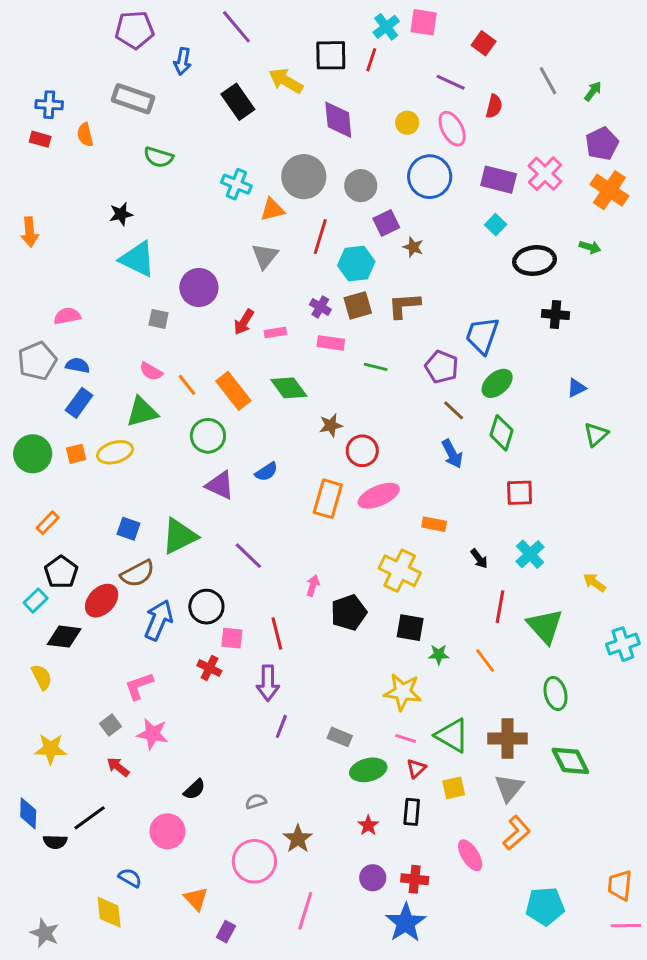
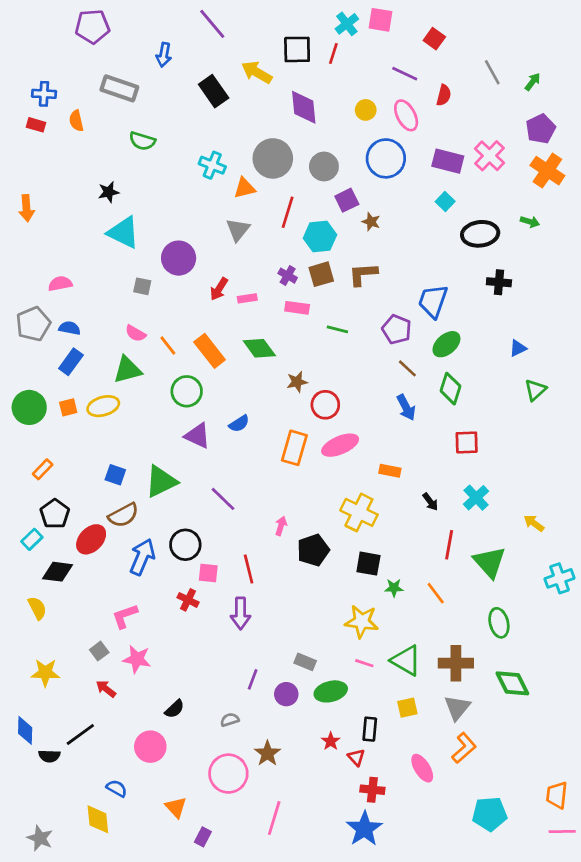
purple pentagon: (135, 30) -> (92, 27), moved
purple line: (281, 726) -> (253, 679), moved
red triangle: (416, 768) -> (356, 757), moved, turned -30
purple circle: (373, 878) -> (286, 694), moved

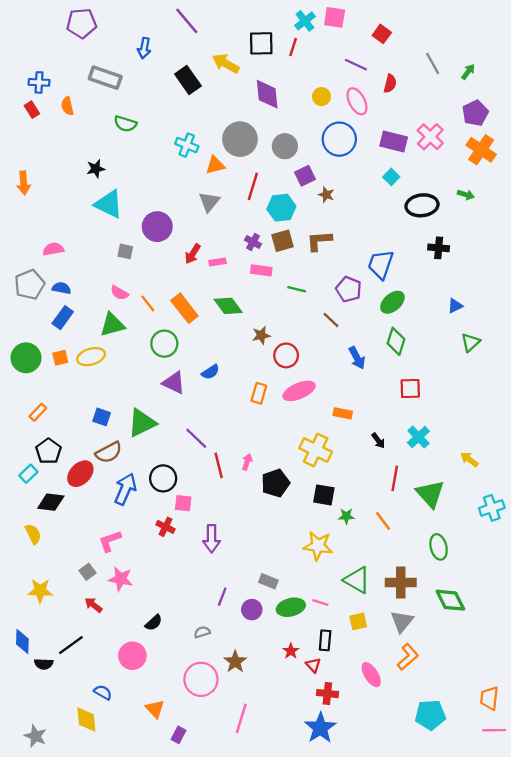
red rectangle: (36, 125) -> (32, 110), turned 42
brown line: (407, 368) -> (331, 320), moved
orange rectangle: (294, 448) -> (259, 393), size x0.7
red line: (249, 569) -> (219, 465), moved
pink line: (364, 663) -> (320, 603), moved

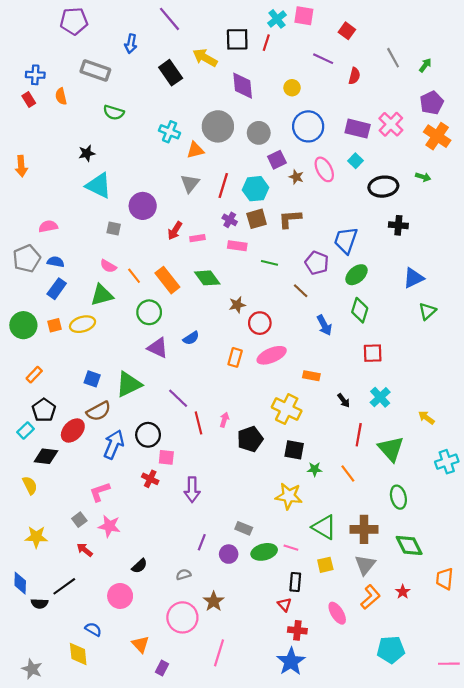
pink ellipse: (357, 101) -> (324, 169), moved
red line: (253, 186) -> (223, 186), moved
blue triangle: (455, 306) -> (413, 278), size x1.5
red star: (291, 651) -> (403, 592), moved
orange trapezoid: (489, 698) -> (445, 579), moved

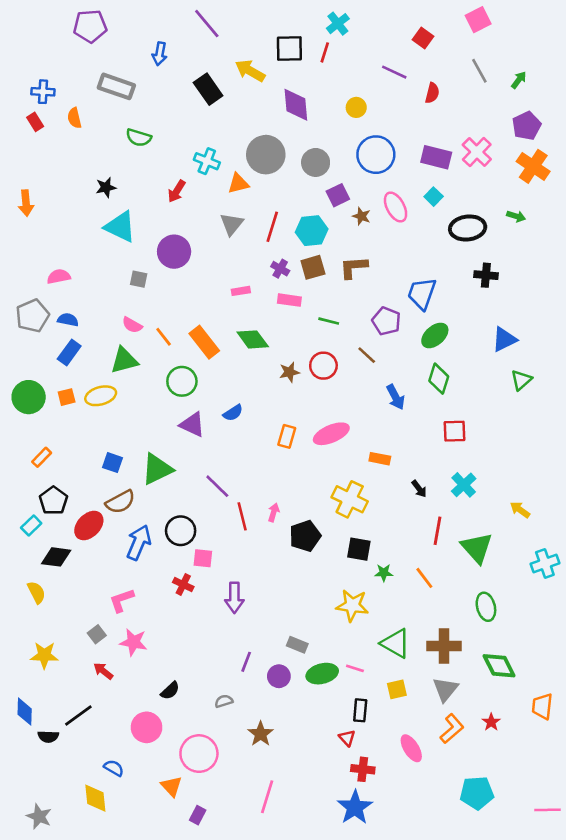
pink square: (304, 16) -> (478, 20), moved, turned -36
red arrow: (175, 231) -> (177, 191), moved
red circle: (260, 323) -> (323, 366), moved
pink circle: (182, 617) -> (199, 754), moved

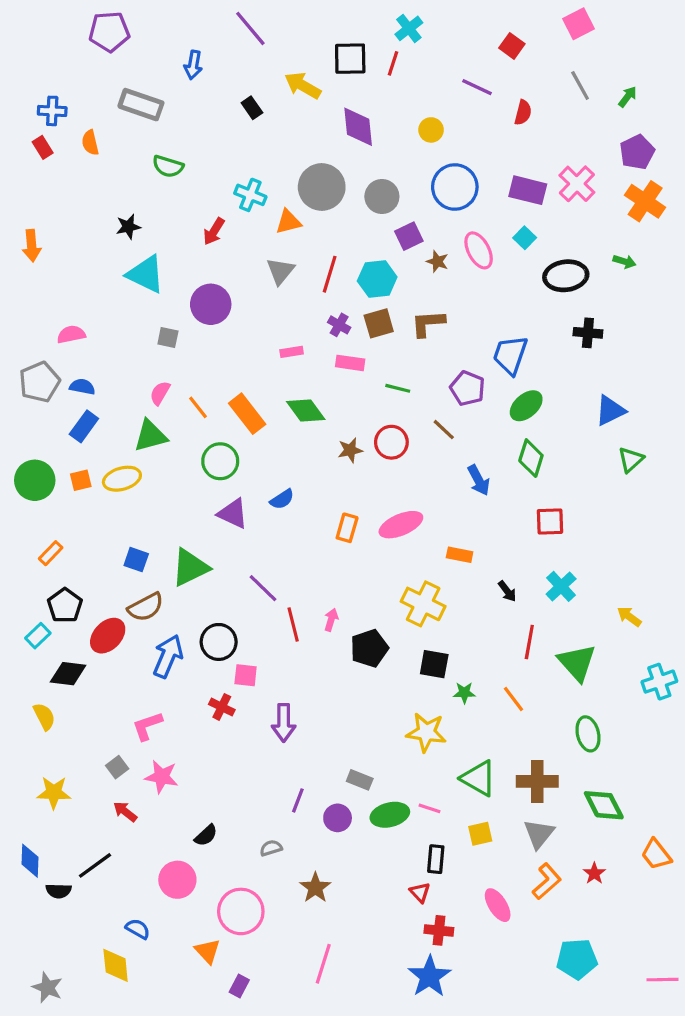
black rectangle: (208, 89) -> (252, 108), size x0.6
pink semicircle: (132, 325) -> (160, 393), turned 90
orange trapezoid: (542, 706) -> (656, 854), turned -44

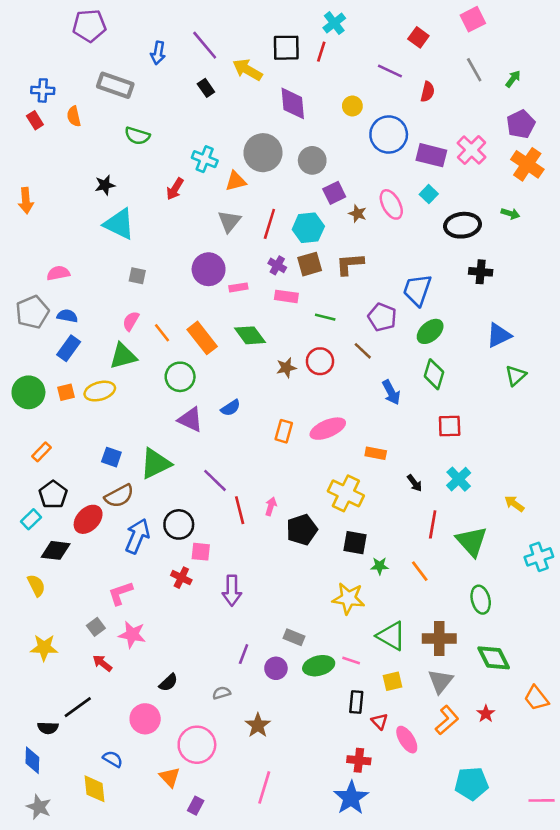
purple line: (250, 28) -> (205, 45), moved
blue circle: (455, 187) -> (389, 135), moved
purple circle: (211, 304) -> (209, 269), moved
blue diamond: (30, 861) -> (32, 760), moved
red triangle: (420, 892) -> (380, 721), moved

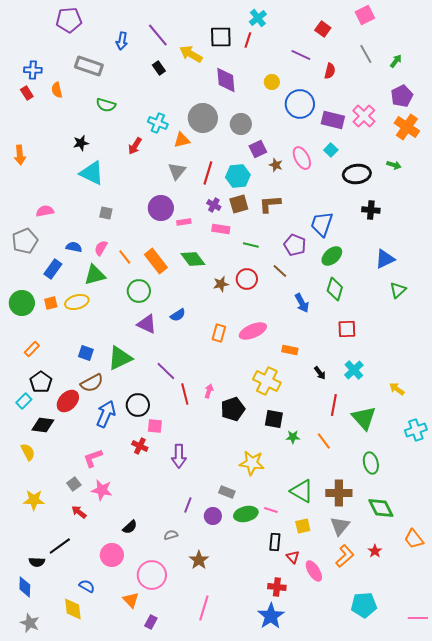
blue semicircle: (67, 316) -> (74, 247), moved
yellow star: (348, 598) -> (252, 463), moved

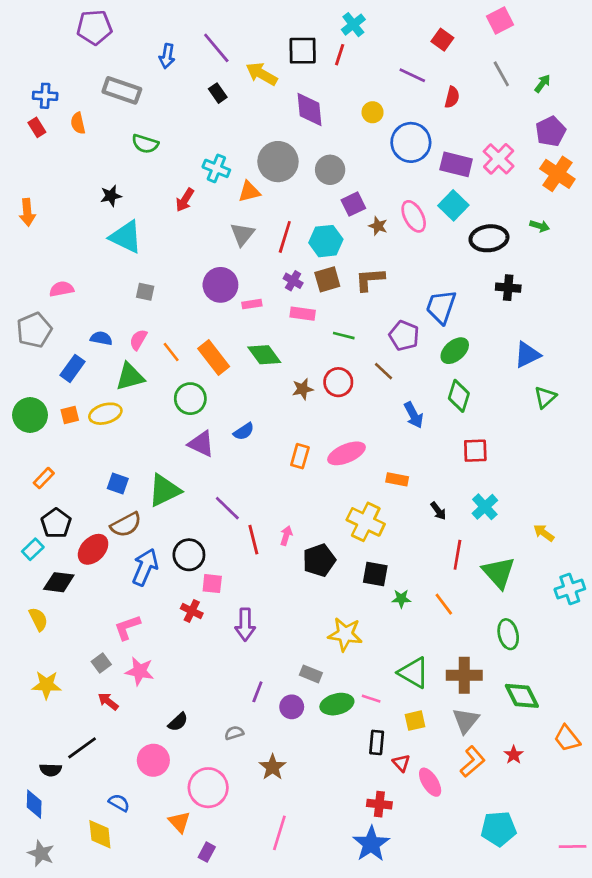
cyan square: (331, 150) -> (453, 205), size x1.5

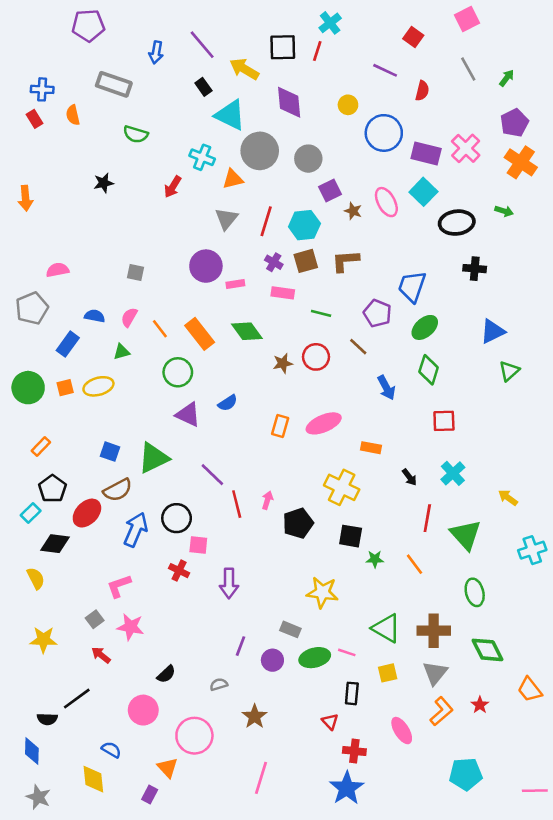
cyan triangle: (126, 237) -> (230, 115), moved
green triangle: (130, 377) -> (121, 352), size x0.6
red triangle: (401, 763) -> (330, 722), moved
purple rectangle: (207, 852) -> (150, 795), moved

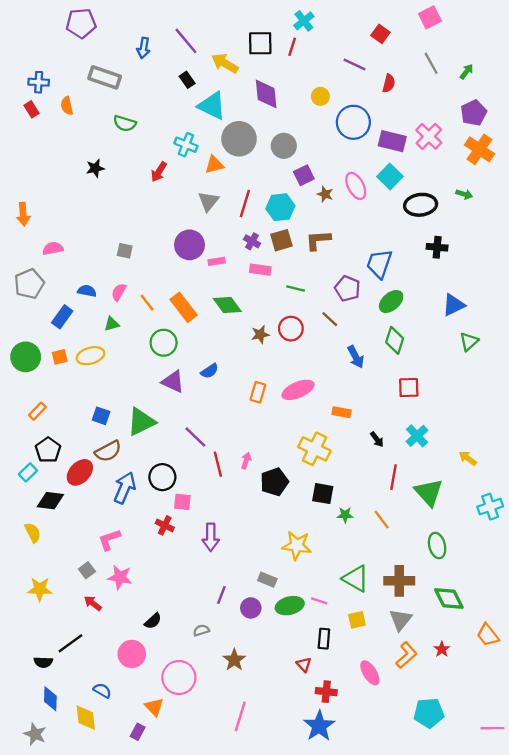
orange arrow: (26, 198) -> (23, 214), moved
blue diamond: (32, 751) -> (50, 699), moved

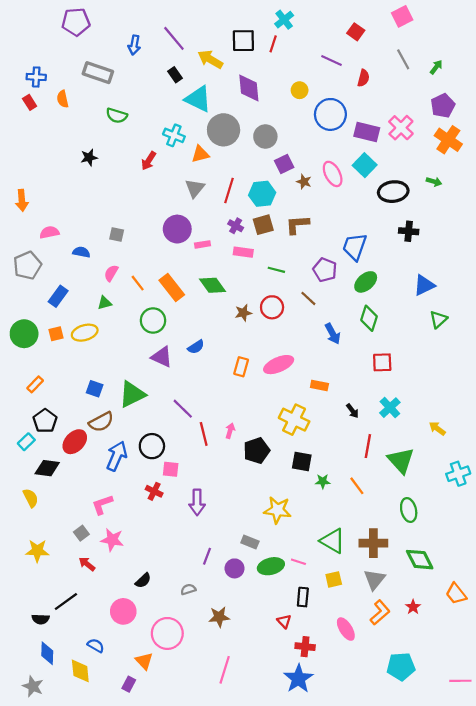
blue semicircle: (87, 291) -> (81, 252), moved
brown star: (234, 660) -> (219, 617), turned 30

